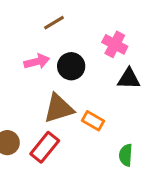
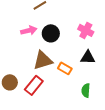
pink cross: (115, 44) -> (86, 30), moved
black triangle: (129, 79) -> (88, 57), moved

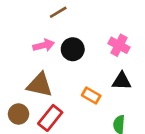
brown triangle: (43, 60) -> (40, 85), moved, turned 30

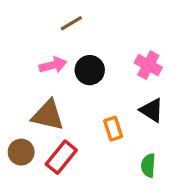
black triangle: (122, 81) -> (152, 110), turned 30
orange rectangle: (91, 95) -> (113, 129), turned 42

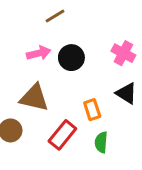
red rectangle: (61, 157) -> (62, 135), moved
green semicircle: (148, 165) -> (101, 142), moved

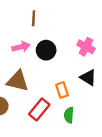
brown line: (55, 16) -> (34, 18), turned -56

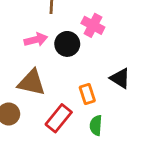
pink cross: (86, 47) -> (93, 25), moved

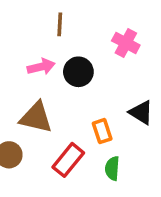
pink cross: (93, 25) -> (126, 43), moved

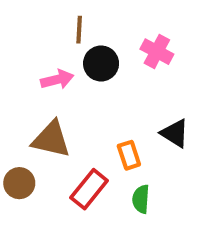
black circle: (78, 72) -> (101, 63), moved

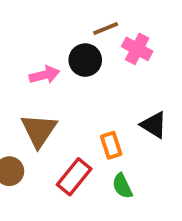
brown line: (79, 30) -> (106, 29), moved, turned 65
brown triangle: (51, 139) -> (39, 130), turned 51
green semicircle: (141, 199) -> (122, 186), turned -30

